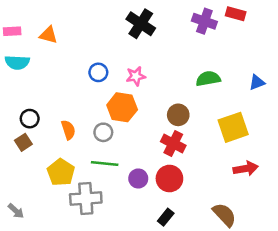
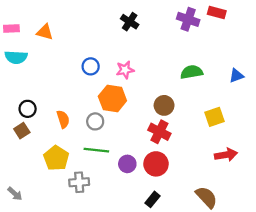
black cross: (141, 24) -> (130, 22), size x0.7
yellow square: (233, 127) -> (215, 117), size x0.7
gray cross: (86, 198) -> (79, 182), size x0.7

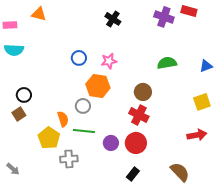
orange triangle: (45, 32) -> (39, 14), moved
yellow square: (215, 117) -> (202, 102), moved
orange semicircle: (63, 119) -> (63, 119), moved

